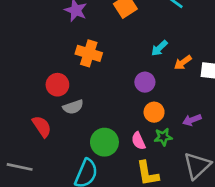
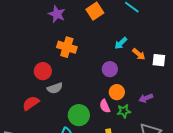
orange arrow: (183, 63) -> (139, 54), turned -104
red semicircle: (42, 126) -> (31, 103), turned -90
pink semicircle: (138, 141) -> (105, 106), moved

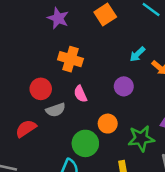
orange circle: (117, 92) -> (108, 124), moved
pink semicircle: (105, 106) -> (80, 94), moved
green star: (124, 111) -> (141, 138), size x1.5

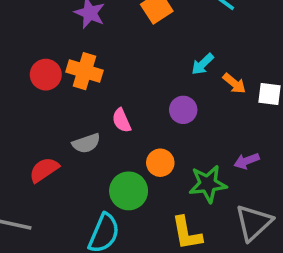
orange cross: (70, 59) -> (85, 71), moved
red circle: (41, 89) -> (46, 75), moved

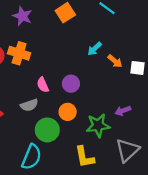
purple circle: (183, 110) -> (71, 84), moved
gray semicircle: (86, 143) -> (29, 105), moved

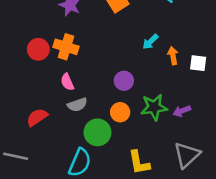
orange arrow: (115, 61) -> (173, 56), turned -140
pink semicircle: (43, 85) -> (67, 82), moved
green star: (98, 125) -> (154, 107), moved

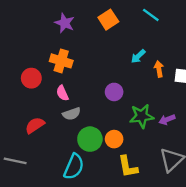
red circle: (38, 49) -> (31, 78), moved
orange circle: (120, 112) -> (114, 139), moved

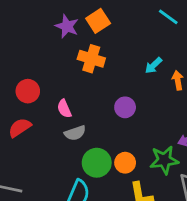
orange square: (108, 20) -> (98, 21), moved
orange cross: (61, 61) -> (91, 59), moved
green star: (142, 116) -> (164, 160), moved
red semicircle: (35, 125) -> (20, 128), moved

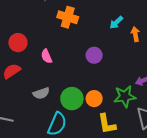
gray semicircle: (75, 133) -> (41, 93), moved

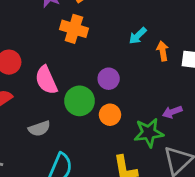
pink semicircle: (47, 56) -> (46, 80), size x1.5
green circle: (72, 99) -> (80, 101), moved
orange circle: (94, 99) -> (110, 115), moved

